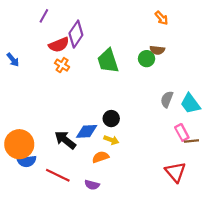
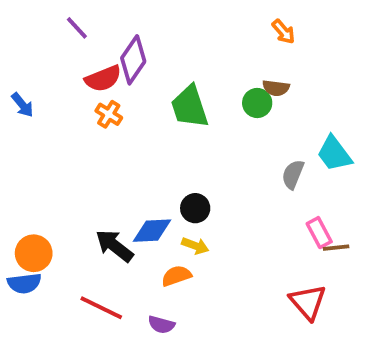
purple line: (44, 16) -> (77, 28), turned -72
cyan trapezoid: (190, 104) -> (334, 154), moved
orange circle: (19, 144) -> (34, 253), size x0.7
blue semicircle: (27, 161) -> (24, 283), moved

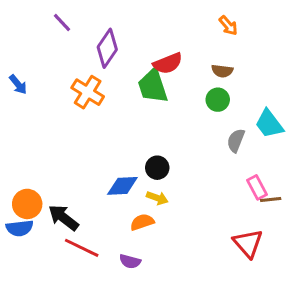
red semicircle: (103, 79) -> (168, 63), moved
green circle: (257, 103) -> (218, 100), moved
orange cross: (109, 114) -> (88, 92), size x1.5
black arrow: (114, 246) -> (63, 218), moved

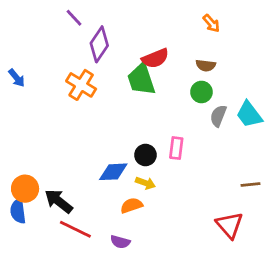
purple line: (62, 23) -> (74, 18), moved
gray semicircle: (236, 140) -> (218, 116), moved
pink rectangle: (257, 187) -> (176, 148), moved, turned 35
blue semicircle: (20, 228) -> (18, 211), turned 90

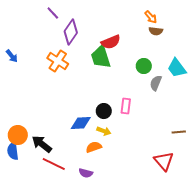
brown semicircle: (206, 65) -> (156, 31), moved
cyan trapezoid: (249, 114) -> (177, 68), moved

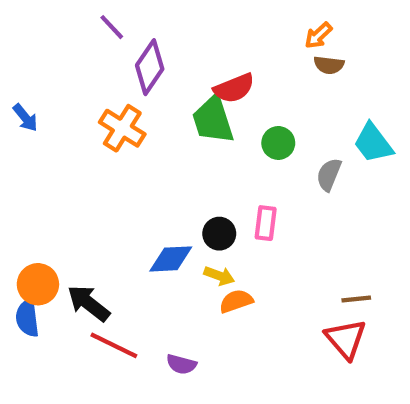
orange arrow: (151, 17) -> (318, 35), turned 88
green circle: (144, 66) -> (278, 143), moved
brown line: (179, 132) -> (356, 299), moved
orange semicircle: (94, 147) -> (236, 301), moved

